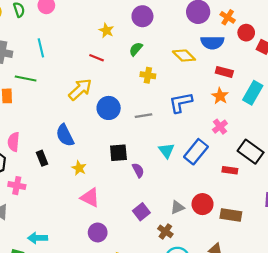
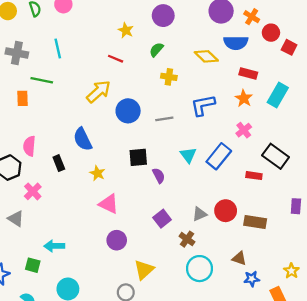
pink cross: (17, 186) -> (33, 191), turned 35

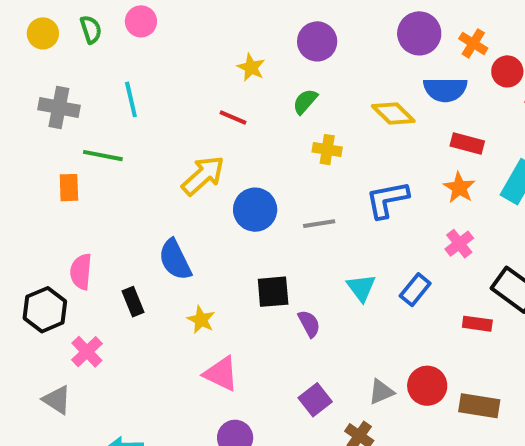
blue rectangle: (219, 156) -> (415, 290), size x0.7

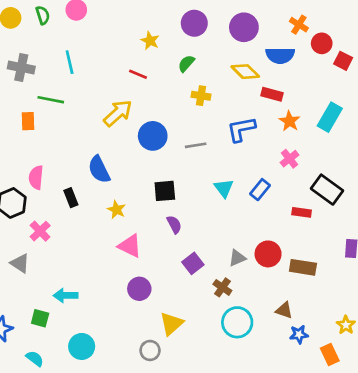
purple circle: (419, 33) -> (244, 27), moved
red rectangle: (467, 144) -> (272, 94), moved
purple semicircle: (309, 324) -> (174, 224), moved

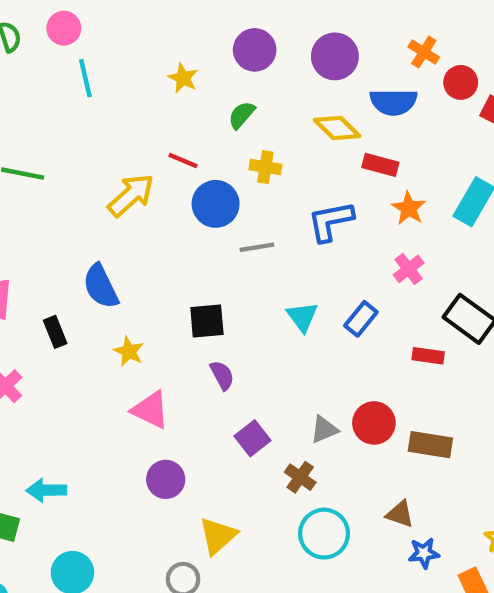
cyan line: (70, 62) -> (85, 78), moved
red line: (138, 74) -> (183, 161), moved
blue circle: (153, 136) -> (216, 204), moved

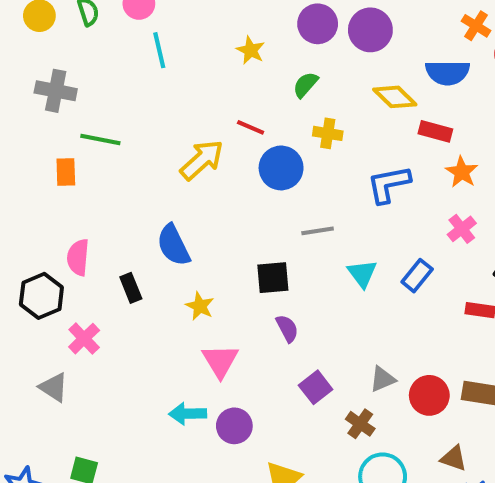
purple circle: (335, 56) -> (370, 30), moved
gray line: (257, 247) -> (318, 231), moved
pink triangle: (151, 410) -> (220, 361), turned 33
red circle: (374, 423) -> (429, 395), moved
cyan arrow: (46, 490) -> (188, 414), moved

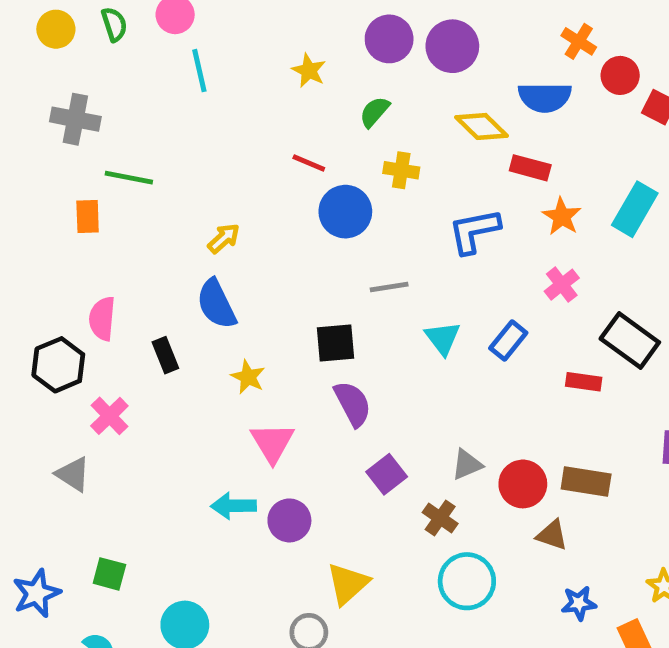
yellow arrow: (202, 160) -> (224, 238), moved, size x0.6
purple semicircle: (287, 328) -> (353, 404), size x1.4
brown triangle: (454, 458) -> (552, 535), moved

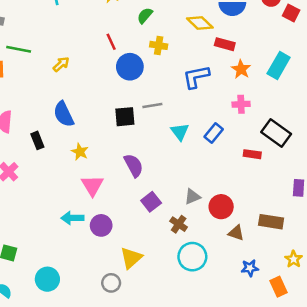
red line: (309, 163) -> (111, 42), turned 42
yellow arrow: (224, 238) -> (61, 64), moved
pink cross: (562, 285) -> (241, 104), turned 35
black square: (336, 343) -> (125, 117), moved
brown rectangle: (586, 482) -> (271, 222), moved

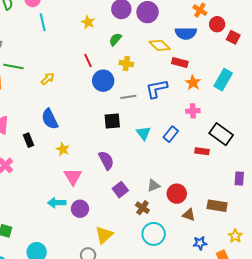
gray line: (152, 105) -> (128, 97), moved
black square: (125, 117) -> (112, 121), moved

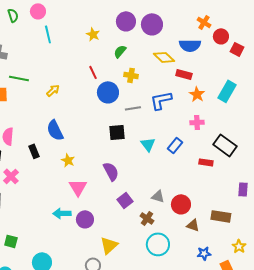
gray triangle: (154, 186) -> (158, 196), turned 40

